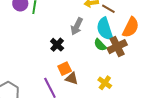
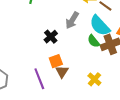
cyan semicircle: (105, 29) -> (100, 26), turned -30
brown triangle: (72, 78) -> (62, 72), turned 40

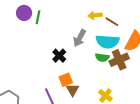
cyan semicircle: (100, 26) -> (107, 42), turned -40
green semicircle: (94, 41) -> (102, 57), turned -40

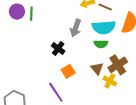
brown cross: (119, 60) -> (118, 65), moved
brown triangle: (73, 90) -> (97, 69), moved

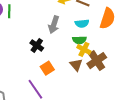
cyan semicircle: (104, 27) -> (82, 23), size x0.6
yellow cross: (110, 81) -> (84, 49), moved

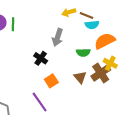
orange semicircle: (107, 18) -> (105, 41), moved, turned -135
cyan semicircle: (82, 23) -> (92, 25), moved
yellow cross: (84, 49) -> (110, 63), moved

